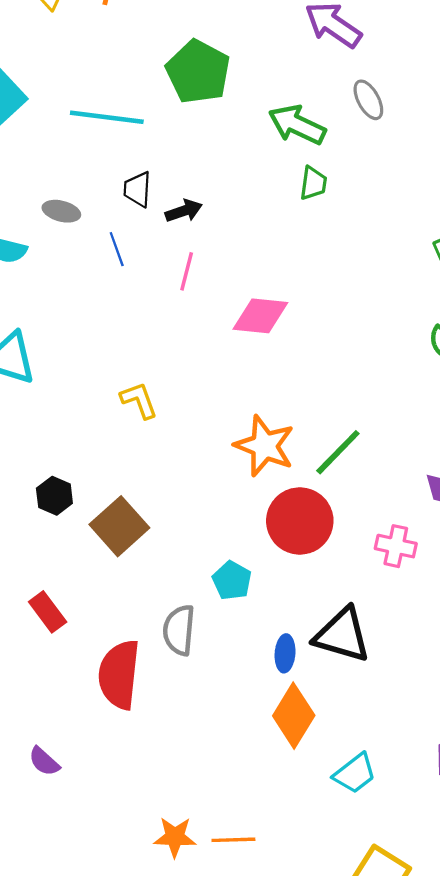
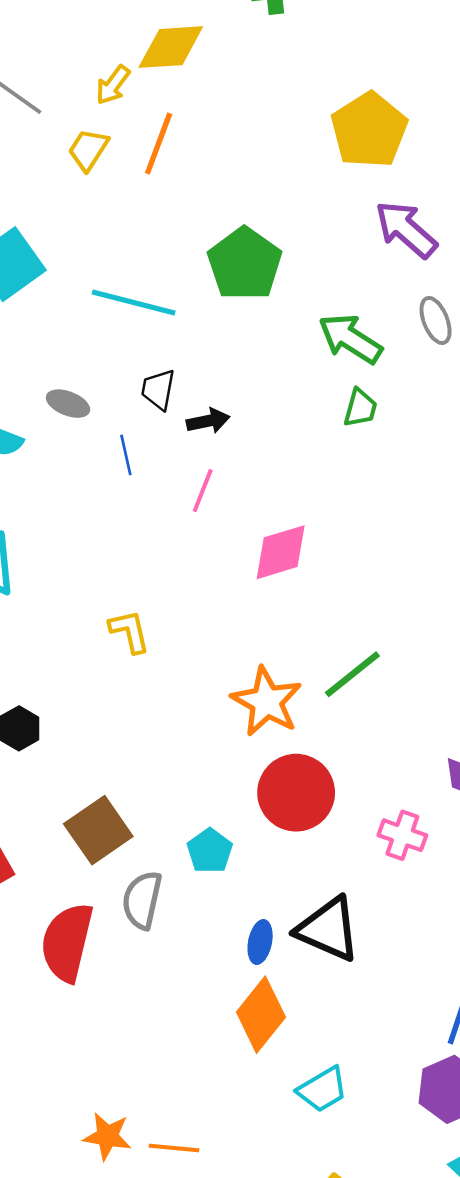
pink diamond: (260, 316) -> (281, 552), turned -30
green line: (338, 452) -> (352, 674), moved
brown square: (119, 526) -> (98, 830), moved

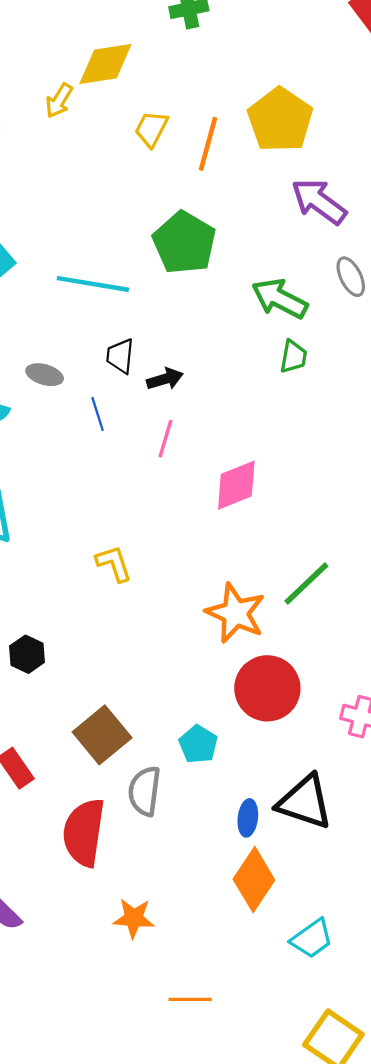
orange line: (159, 143) -> (208, 144), moved
yellow trapezoid: (88, 150) -> (151, 129), moved
orange star: (107, 1136) -> (134, 918), moved

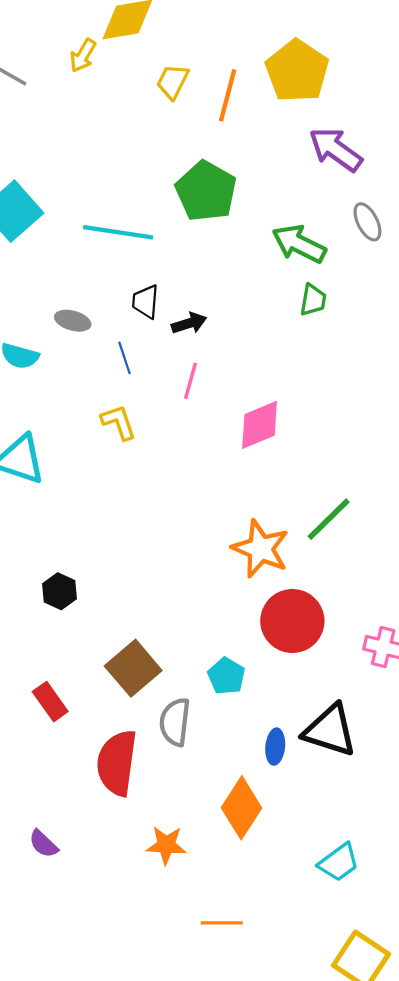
yellow L-shape: (114, 564) -> (119, 422), moved
orange diamond: (254, 880) -> (241, 808), moved

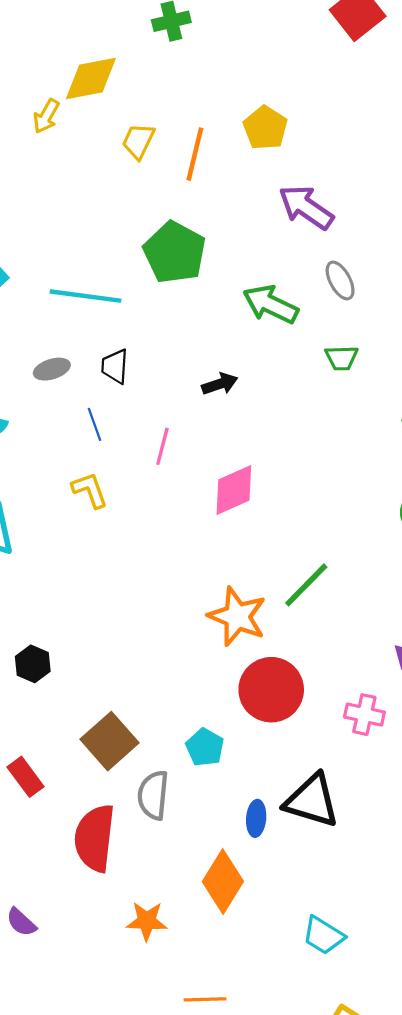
yellow pentagon: (297, 71) -> (265, 128), size x0.7
green trapezoid: (313, 300) -> (342, 358), moved, turned 80
gray ellipse: (73, 321) -> (52, 369), moved, turned -32
black arrow: (189, 323) -> (220, 384), moved
cyan trapezoid: (339, 862) -> (323, 935), turned 69

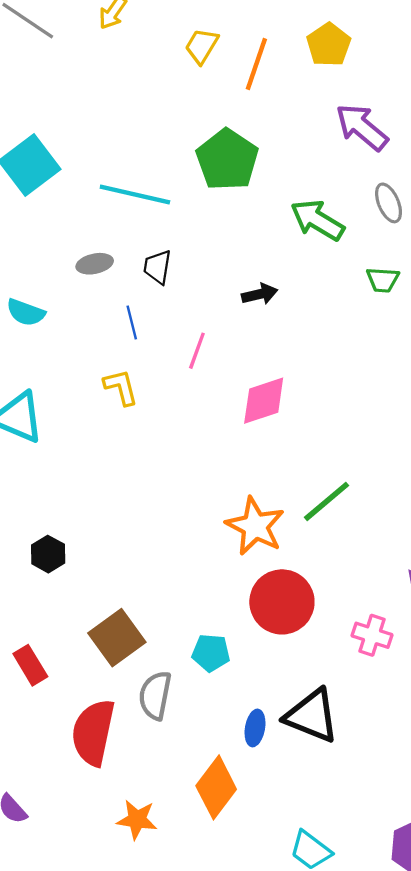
cyan pentagon: (205, 747) -> (211, 653), turned -30

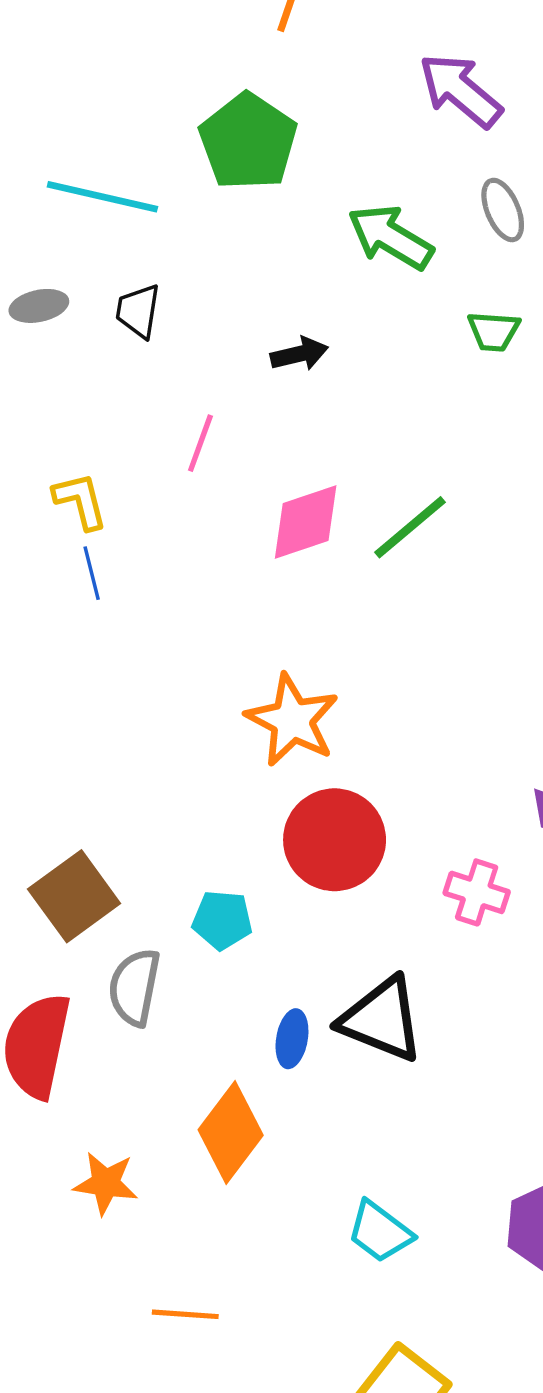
blue line: (132, 322) -> (92, 573), moved
green line: (327, 501) -> (410, 527), moved

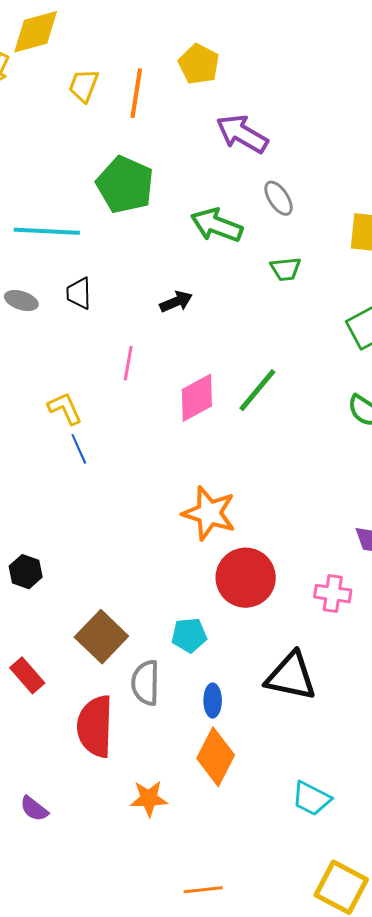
gray ellipse: (39, 306) -> (21, 300), turned 40
blue ellipse: (292, 1039) -> (213, 701), moved
orange line: (185, 1314) -> (203, 890), moved

